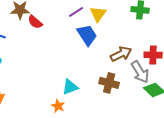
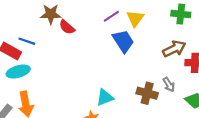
brown arrow: (121, 54) -> (174, 49), moved
gray arrow: (140, 72) -> (169, 85), moved, size x0.6

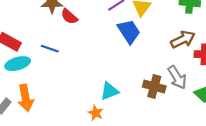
blue line: (27, 41) -> (50, 49), moved
gray arrow: (169, 85) -> (177, 77), size x1.5

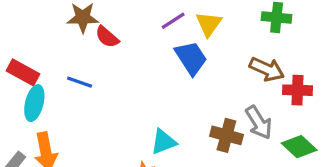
brown arrow: (183, 39) -> (267, 69), turned 50
cyan ellipse: (18, 64) -> (34, 103), turned -60

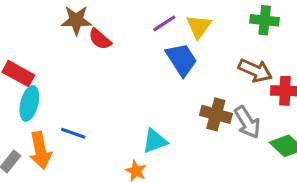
blue line: (80, 82) -> (73, 133), moved
brown cross: (226, 135) -> (216, 114), moved

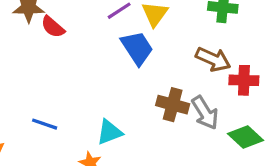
blue line: (73, 133) -> (45, 124), moved

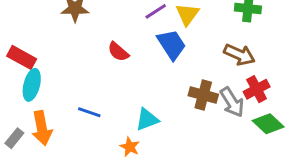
red semicircle: (53, 27) -> (118, 52), moved
red cross: (244, 80) -> (257, 89), moved, turned -30

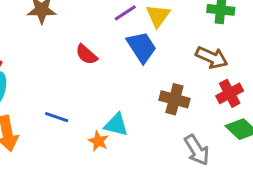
gray arrow: (232, 102) -> (197, 150), moved
cyan triangle: (147, 119) -> (116, 125), turned 35
orange star: (130, 147) -> (98, 141), moved

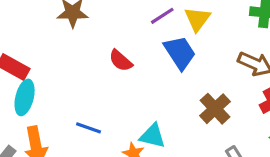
brown cross: (174, 99) -> (215, 109), turned 32

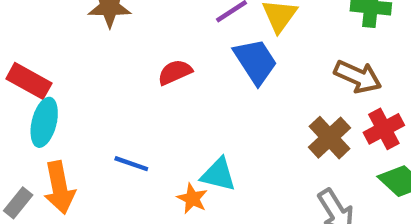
red semicircle: (121, 61) -> (175, 72), turned 115
brown cross: (215, 109) -> (329, 138), moved

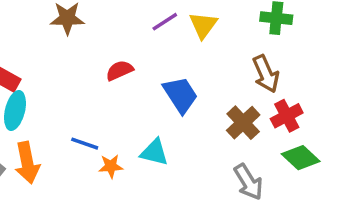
blue trapezoid: (255, 61) -> (180, 95), moved
brown arrow: (358, 77) -> (266, 74), turned 42
orange star: (192, 199) -> (111, 166), moved, turned -30

